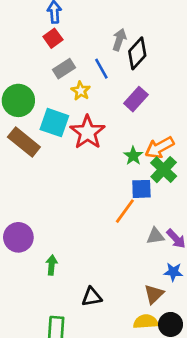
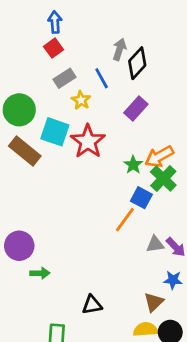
blue square: (141, 189) -> (141, 198), turned 30
green arrow: (52, 265) -> (40, 273), moved, turned 84

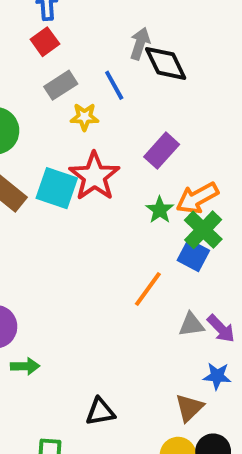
black diamond: (137, 63) -> (166, 63), turned -68
yellow star: (81, 100) -> (84, 117), turned -30
purple rectangle: (136, 108) -> (162, 151), moved
cyan square: (55, 132) -> (57, 188), moved
blue square: (141, 198) -> (193, 255), moved

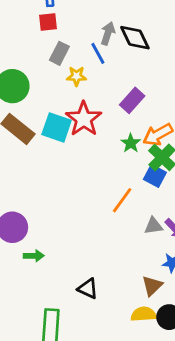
red square: (45, 42) -> (48, 22), turned 30
gray arrow: (140, 44) -> (108, 33), moved
gray rectangle: (61, 85) -> (59, 53), turned -30
black triangle: (100, 412) -> (88, 289), turned 35

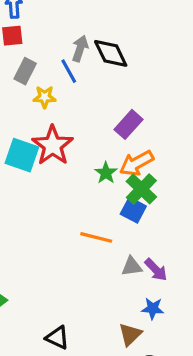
purple rectangle: (132, 100) -> (128, 124), moved
orange line: (122, 200) -> (96, 237), turned 68

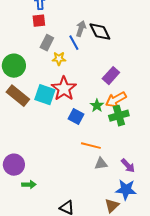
green cross: (141, 189) -> (119, 116), turned 30
blue square: (133, 210) -> (76, 117), moved
gray triangle: (132, 267) -> (101, 164), moved
blue star: (153, 309) -> (126, 190), size x1.5

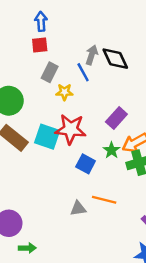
purple rectangle: (111, 76) -> (116, 118), moved
red star: (64, 89) -> (71, 129), turned -30
gray triangle: (101, 164) -> (78, 208), moved

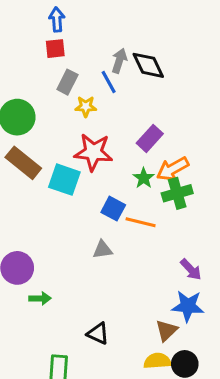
cyan square: (47, 137) -> (64, 180), moved
blue square: (86, 164) -> (113, 209), moved
orange line: (104, 200) -> (141, 222), moved

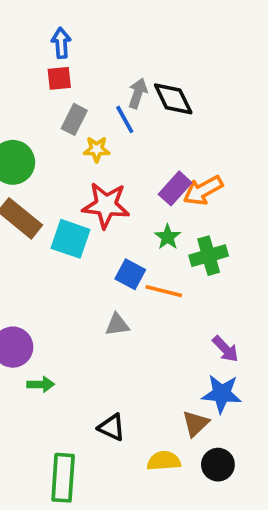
orange arrow: (173, 169) -> (203, 190), moved
yellow semicircle: (157, 361) -> (164, 461), moved

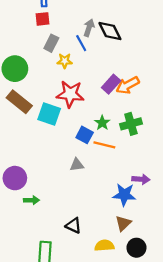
green star: (168, 237) -> (102, 123), moved
purple arrow: (225, 349) -> (141, 179), turned -42
blue star: (222, 394) -> (124, 195), moved

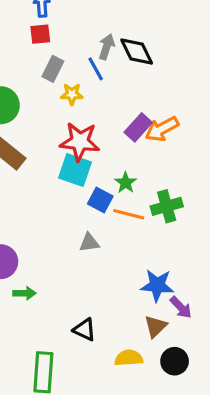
cyan square: (49, 114) -> (75, 170), moved
green cross: (131, 124) -> (167, 206), moved
purple arrow: (141, 179) -> (181, 307), moved, turned 42

